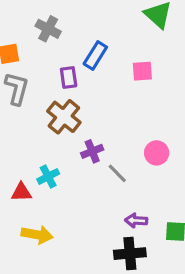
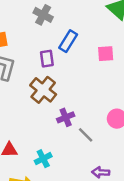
gray cross: (48, 29) -> (43, 15), moved
cyan cross: (48, 177) -> (43, 159), moved

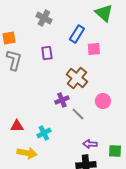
blue rectangle: (68, 41) -> (77, 34), moved
brown cross: (43, 90) -> (77, 78), moved

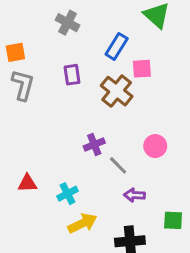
brown cross: (77, 78) -> (117, 91), moved
purple arrow: (90, 144) -> (134, 195), moved
yellow arrow: (27, 153) -> (82, 223), moved, turned -36

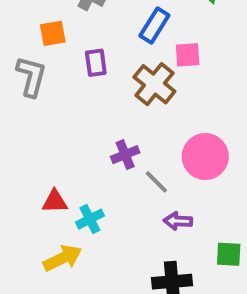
orange square: (15, 52) -> (53, 33), moved
pink circle: (155, 146) -> (205, 157), size x1.5
red triangle: (27, 183) -> (55, 201), moved
yellow arrow: (82, 223) -> (63, 258), moved

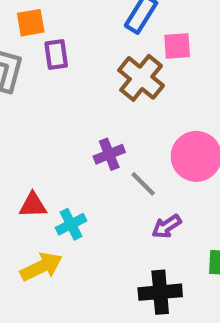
purple rectangle: (96, 63) -> (56, 55), moved
purple arrow: (178, 221) -> (167, 226), turned -36

